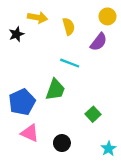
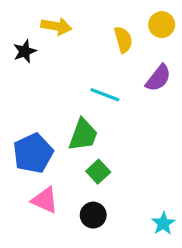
yellow semicircle: (69, 26) -> (123, 40), moved
purple semicircle: (99, 42) -> (158, 78), moved
green square: (93, 114) -> (98, 172), moved

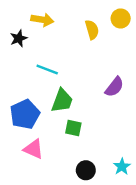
purple semicircle: (158, 78) -> (114, 87), moved
cyan line: (105, 95) -> (47, 69), moved
green square: (98, 172) -> (73, 128), turned -35
black circle: (93, 215) -> (86, 170), moved

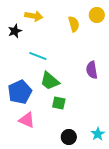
purple semicircle: (114, 87) -> (92, 70), turned 132
green trapezoid: (62, 101) -> (50, 81), turned 110

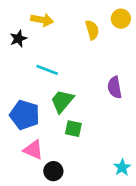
green trapezoid: (50, 81) -> (62, 101), turned 90
blue pentagon: (20, 92) -> (25, 115), turned -30
black circle: (69, 137) -> (53, 171), moved

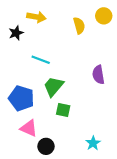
cyan star: (122, 167) -> (93, 143), moved

